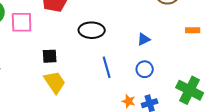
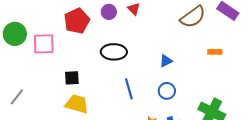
yellow trapezoid: (55, 82) -> (77, 104), turned -40

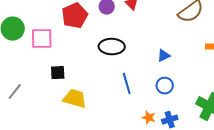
black square: (72, 78) -> (58, 73), moved

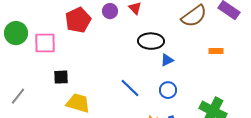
black ellipse: (112, 47) -> (151, 41), moved
blue line: (127, 84) -> (130, 88), turned -30

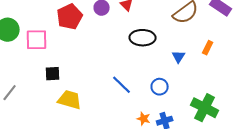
orange rectangle: (216, 51) -> (208, 48), turned -64
blue triangle: (167, 60) -> (179, 57), moved, turned -32

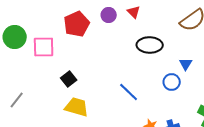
black square: (53, 74) -> (69, 79), moved, turned -35
blue circle: (160, 87) -> (172, 82), moved

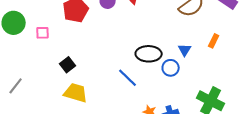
black ellipse: (150, 45) -> (149, 54), moved
pink square: (44, 47) -> (43, 33), size x0.6

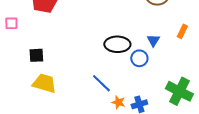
black square: (68, 65) -> (36, 55), turned 35
blue line: (128, 78) -> (101, 83), moved

